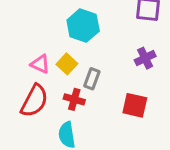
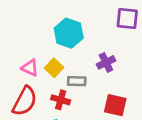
purple cross: (145, 58) -> (106, 62), moved
gray rectangle: (92, 79) -> (77, 81), turned 72

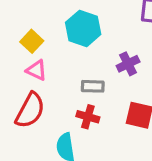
yellow square: (54, 68) -> (32, 41), moved
red cross: (61, 100) -> (88, 117), moved

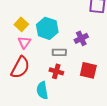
cyan hexagon: (83, 28) -> (47, 28), moved
pink triangle: (37, 70) -> (24, 42), turned 40

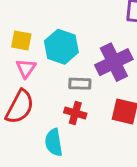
yellow square: (21, 24) -> (21, 41), turned -32
purple cross: (81, 38) -> (114, 62), size x1.6

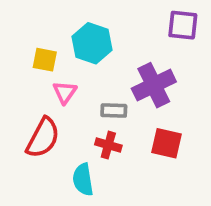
cyan hexagon: (61, 47) -> (92, 43), moved
pink triangle: (26, 68) -> (65, 92), moved

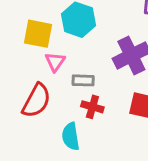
yellow square: (45, 60) -> (38, 34), size x1.4
gray rectangle: (114, 111) -> (83, 80), moved

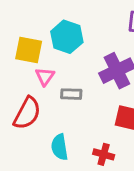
red cross: (92, 107) -> (104, 154), moved

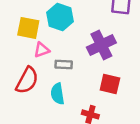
pink triangle: (45, 76) -> (42, 50), turned 35
cyan semicircle: (59, 147) -> (58, 94), moved

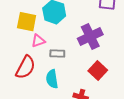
red square: (110, 84) -> (98, 70), turned 30

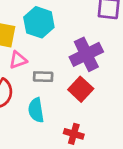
red square: (98, 70) -> (81, 89), moved

